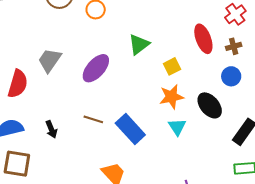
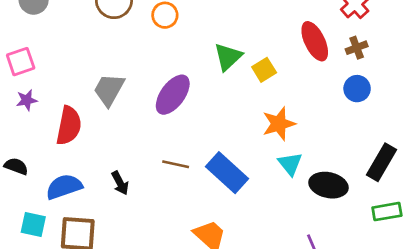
yellow square: (172, 66) -> (264, 70), moved
black ellipse: (210, 105) -> (328, 185), moved, turned -32

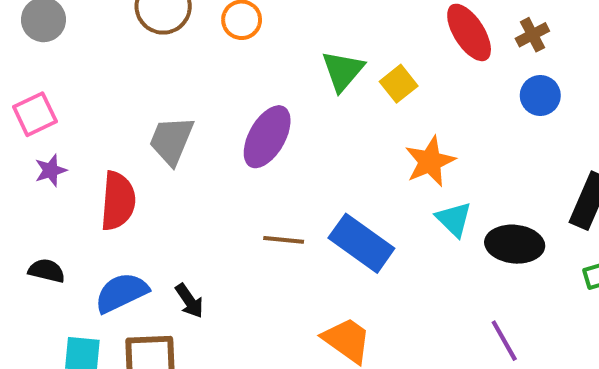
black arrow: (120, 183) -> (189, 301), moved

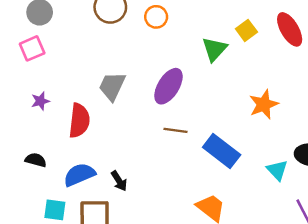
yellow square: (399, 84) -> (246, 30), moved
pink square: (35, 114) -> (32, 48), moved
cyan triangle: (454, 219) -> (277, 170), moved
brown line: (284, 240) -> (175, 130), moved

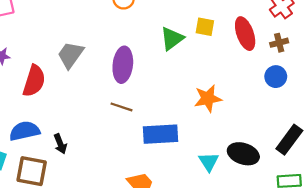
yellow square: (246, 30) -> (205, 27), turned 36
purple ellipse: (168, 86) -> (123, 65), turned -36
blue rectangle: (222, 151) -> (161, 134), turned -52

